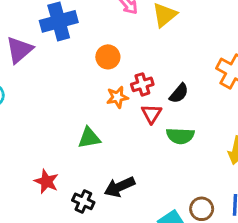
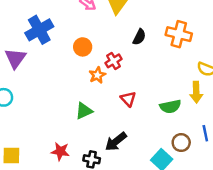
black semicircle: (179, 93) -> (139, 37), moved
red triangle: (151, 114) -> (128, 99), moved
green semicircle: (180, 136) -> (170, 107), moved

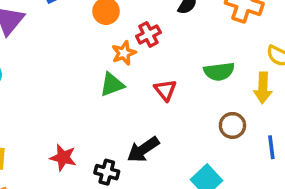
green semicircle: (170, 107) -> (219, 71), moved
green triangle: (84, 111) -> (112, 84), moved
brown circle: (181, 143) -> (232, 125), moved

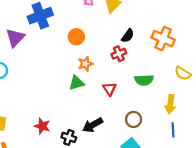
red cross: (148, 34) -> (119, 54), moved
yellow arrow: (263, 88) -> (170, 104), moved
brown circle: (232, 125) -> (134, 119), moved

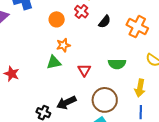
red cross: (119, 54) -> (81, 12), moved, turned -32
brown circle: (134, 119) -> (105, 100), size x1.6
red star: (42, 126) -> (12, 74), moved

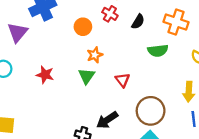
green triangle: (54, 62) -> (87, 76), turned -35
green semicircle: (117, 64) -> (158, 51), moved
red star: (12, 74) -> (45, 75), moved

